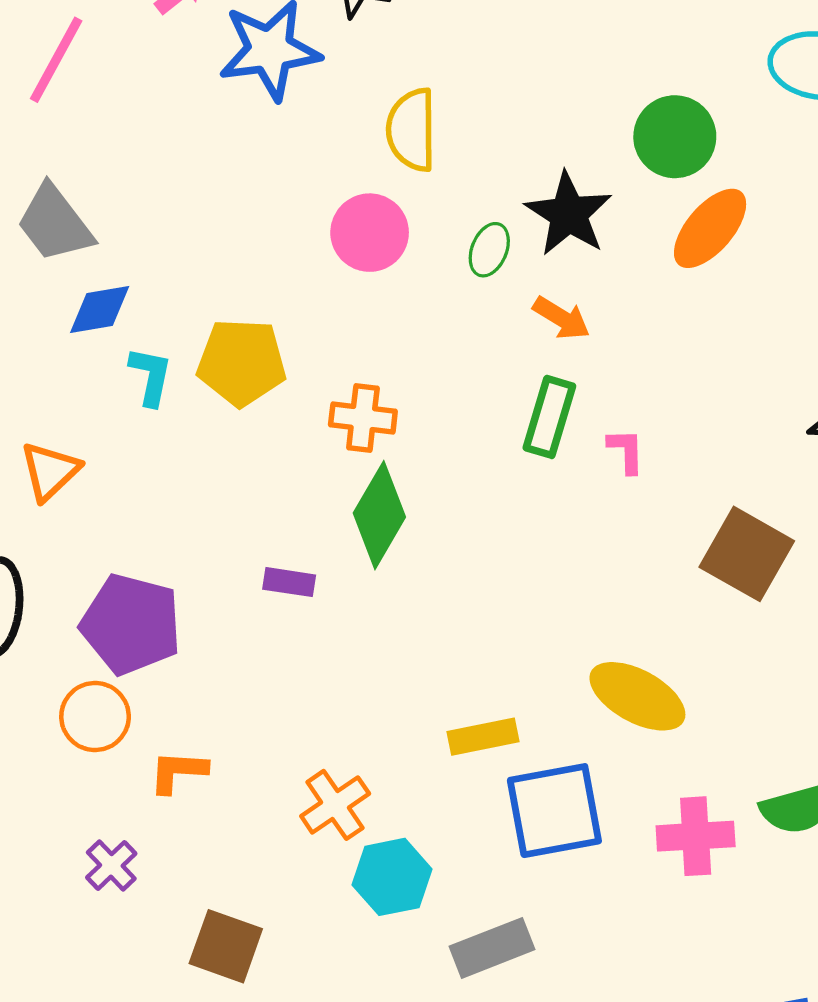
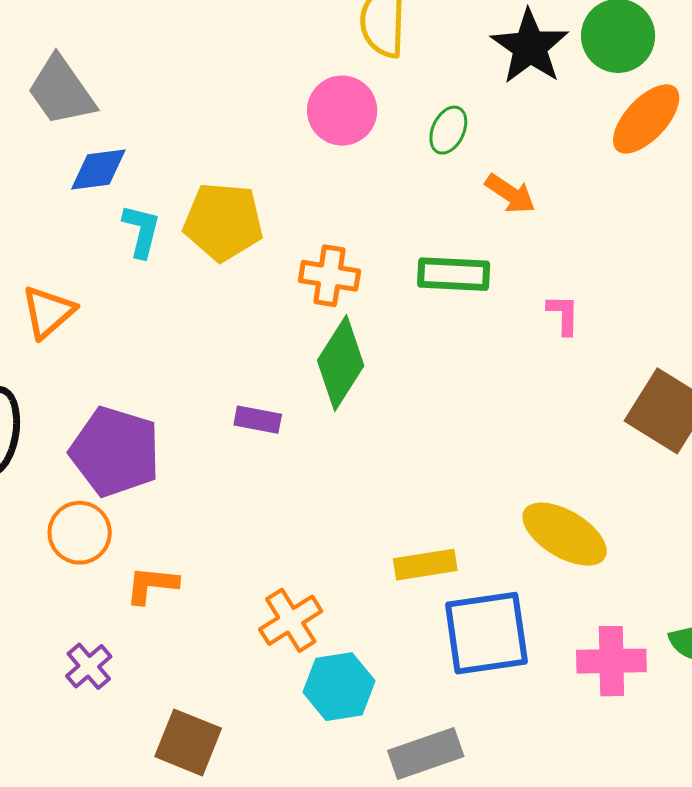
black star: (569, 214) -> (530, 47), moved
green rectangle: (549, 417) -> (454, 274), moved, turned 74

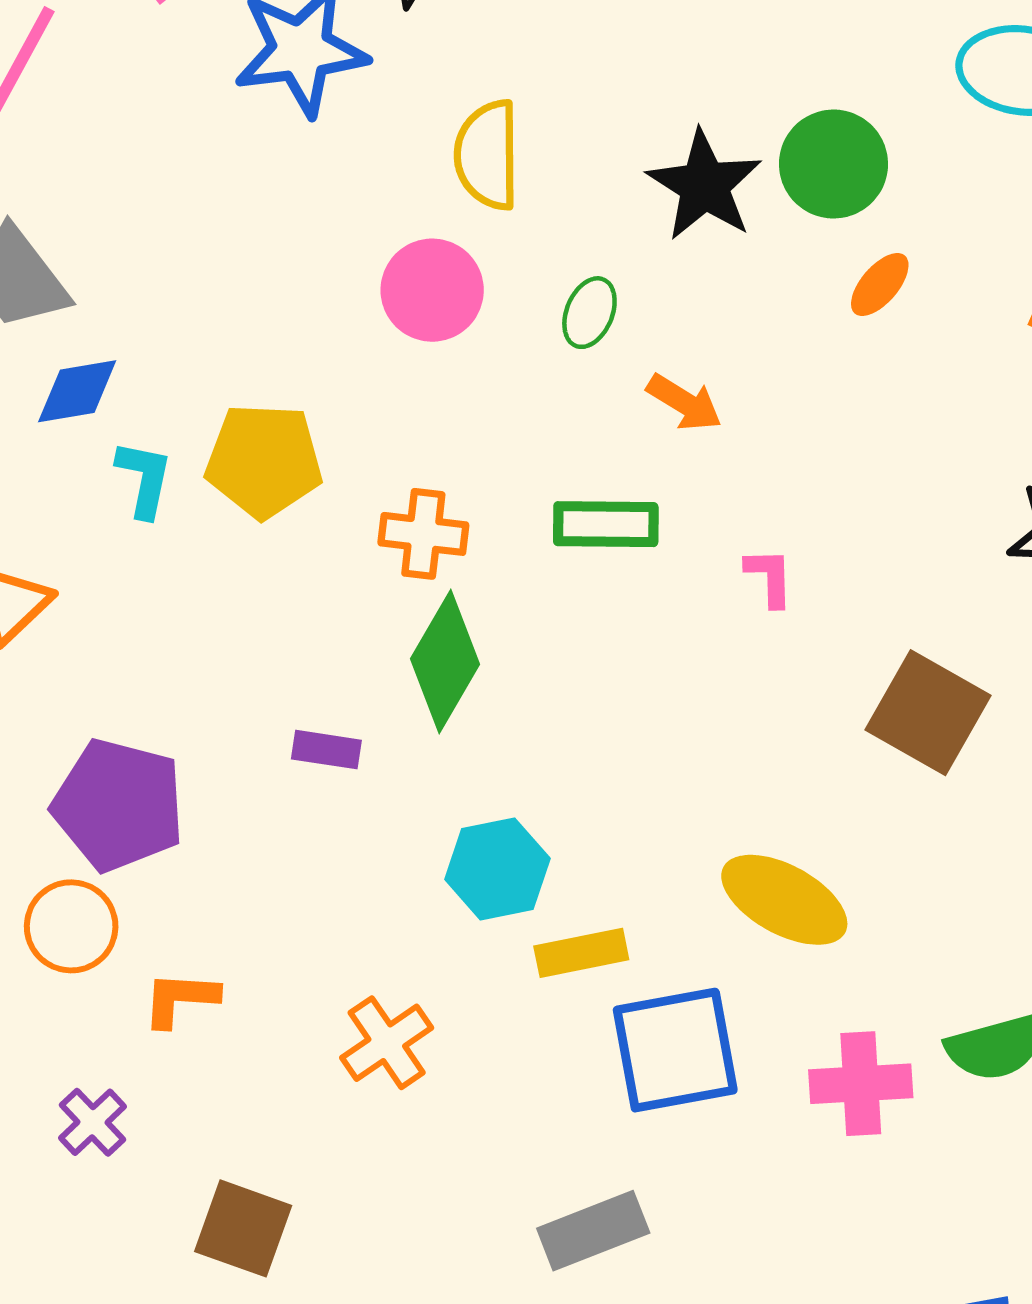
orange ellipse: (646, 119) -> (880, 285), size x0.6
cyan hexagon: (339, 687) -> (497, 869), moved

